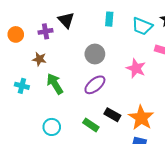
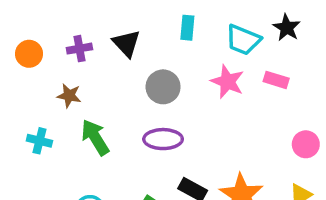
black triangle: (66, 20) -> (126, 43), moved
pink star: (136, 68) -> (227, 82), moved
purple ellipse: (95, 85) -> (163, 139), turned 40

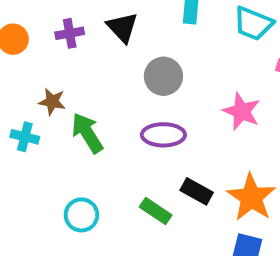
pink star: (227, 82) -> (242, 111), moved
brown star: (69, 96) -> (52, 102), moved

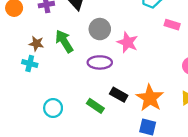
pink star: (242, 111) -> (128, 42), moved
green arrow: (87, 133) -> (64, 41), moved
cyan cross: (25, 137) -> (30, 64), moved

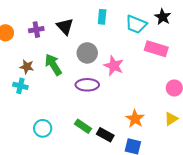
pink rectangle: (172, 25) -> (156, 49), size x1.5
black rectangle: (119, 95) -> (105, 135), moved
orange star: (150, 98) -> (135, 119), size x0.7

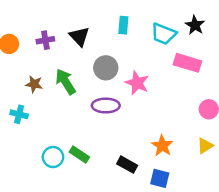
cyan cross: (20, 86) -> (19, 114), moved
green rectangle: (83, 126) -> (79, 154), moved

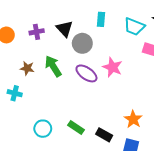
gray circle: (106, 68) -> (82, 43), moved
purple ellipse: (106, 106) -> (86, 73), moved, turned 35
green rectangle: (79, 154) -> (76, 128), moved

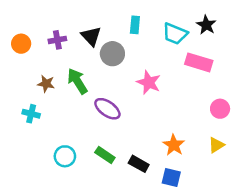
purple ellipse: (86, 73) -> (107, 109), moved

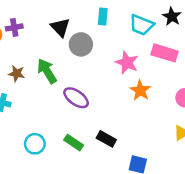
purple cross: (57, 40) -> (14, 27), moved
pink star: (149, 82) -> (127, 63), moved
orange star: (174, 145) -> (140, 90), moved
black rectangle: (139, 164) -> (106, 139), moved

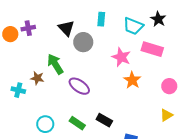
brown star: (17, 73) -> (37, 78), moved

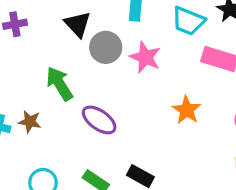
pink star: (121, 57) -> (145, 57), moved
brown star: (37, 78) -> (30, 122), moved

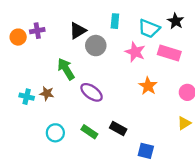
black triangle: (78, 24) -> (78, 31), turned 42
pink star: (145, 57) -> (135, 52), moved

